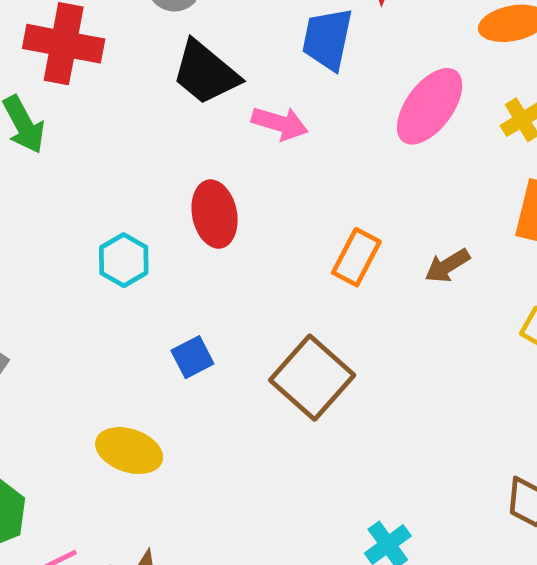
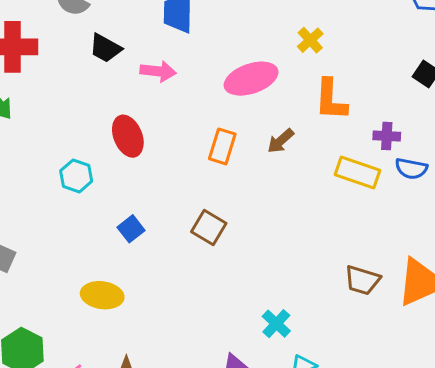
black trapezoid: (206, 73) -> (105, 48), size x0.7
pink ellipse: (430, 106) -> (251, 79), moved, turned 45
brown square: (312, 378) -> (209, 227), size x0.7

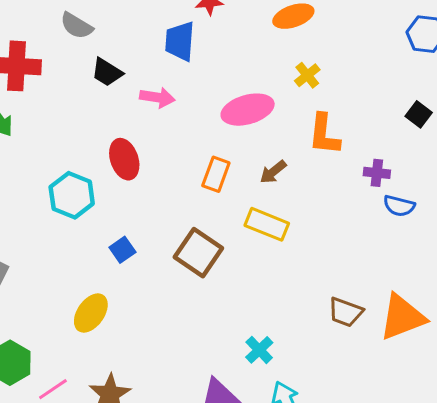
yellow rectangle: (357, 173) -> (267, 224), moved
cyan hexagon: (76, 176) -> (72, 195), size x1.4
brown square: (209, 227) -> (198, 253), size x1.4
yellow ellipse: (102, 295) -> (91, 313), turned -66

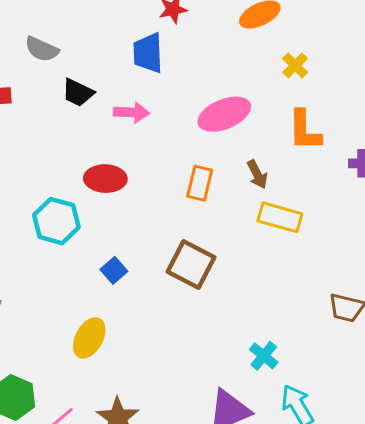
yellow cross: (307, 75) -> (295, 65), moved
red ellipse: (124, 159) -> (105, 179), turned -63
brown arrow: (273, 172) -> (257, 174), turned -72
yellow rectangle: (267, 224) -> (280, 217), moved

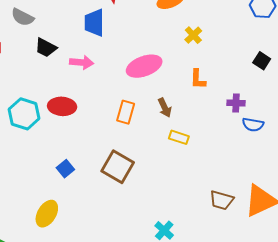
orange L-shape: (305, 130) -> (198, 79), size x0.7
yellow rectangle: (280, 217) -> (179, 137), size x0.7
cyan hexagon: (56, 221) -> (24, 114), moved

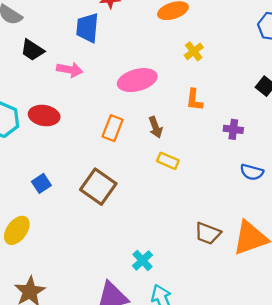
blue semicircle: (253, 125) -> (252, 172), moved

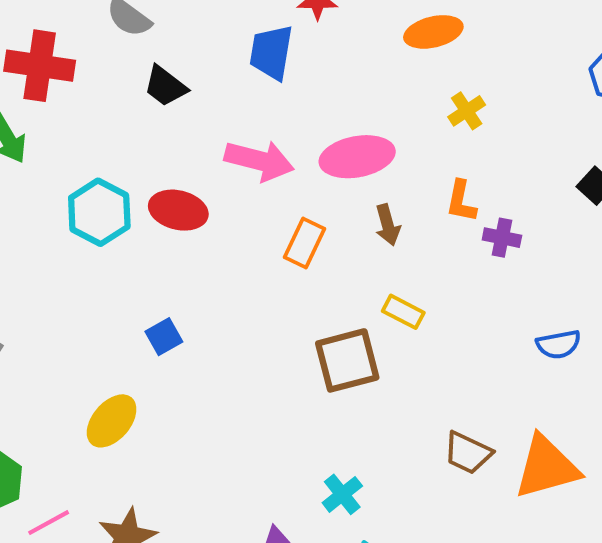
pink arrow: (70, 70) -> (259, 161), moved, size x1.4
brown arrow: (155, 127) -> (388, 225), moved
purple cross: (233, 129) -> (502, 238), moved
blue semicircle: (252, 172) -> (559, 344), turned -30
brown square: (98, 187) -> (347, 360), moved, turned 36

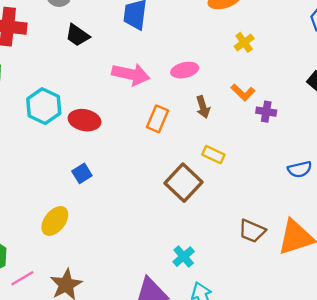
pink ellipse: (357, 157) -> (185, 70), size x0.7
orange L-shape: (461, 201) -> (243, 92), turned -55
red ellipse: (178, 210) -> (85, 120), moved
brown square: (347, 360) -> (184, 183), turned -30

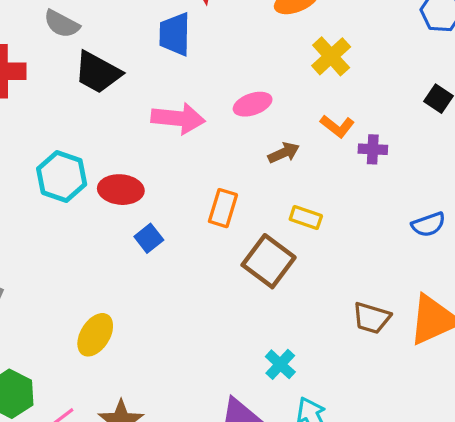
black trapezoid: (77, 35) -> (98, 72), size x1.4
yellow cross: (244, 42) -> (331, 56), size x1.4
brown arrow: (203, 107) -> (284, 153), turned -90
orange rectangle: (157, 119) -> (223, 208), moved
blue square: (82, 173) -> (149, 238), moved

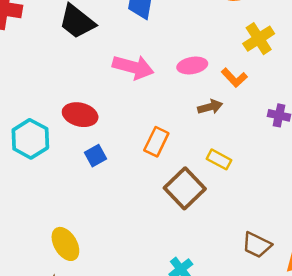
orange L-shape: (337, 126) -> (234, 78), moved
cyan hexagon: (62, 176) -> (30, 139), moved
yellow ellipse: (95, 335) -> (65, 244), moved, turned -72

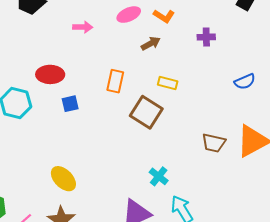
pink arrow: (133, 67) -> (83, 27), size x0.6
blue square: (96, 156) -> (70, 104), turned 30

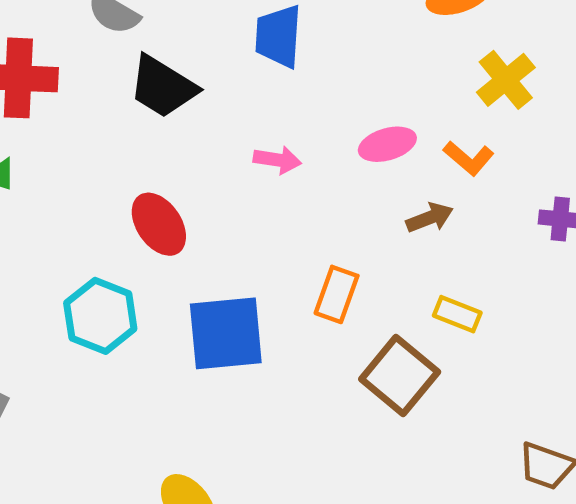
red ellipse: (50, 74) -> (159, 224), moved, turned 48
blue square: (70, 104) -> (226, 333), size x2.0

